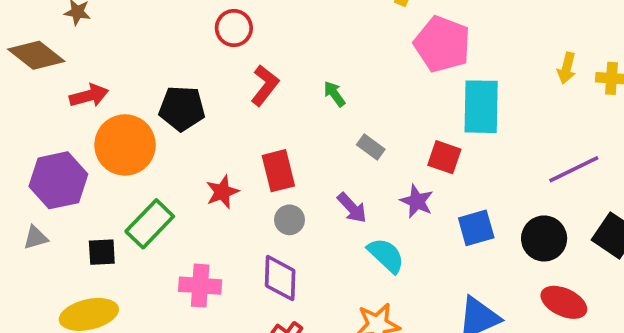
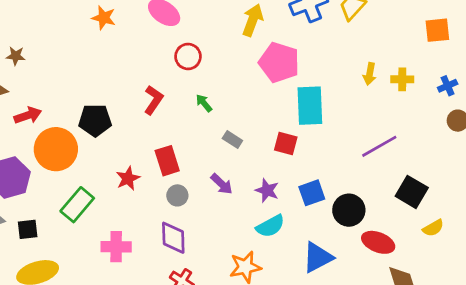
red circle: (234, 28) -> (188, 56), moved
purple star: (417, 201) -> (267, 190), moved
black circle: (544, 238) -> (349, 210), moved
black square: (102, 252) -> (28, 229), moved
cyan semicircle: (386, 255) -> (270, 226), moved, turned 112

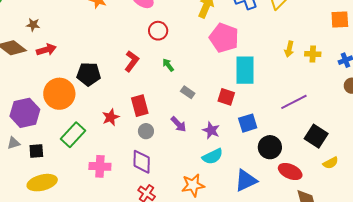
red arrow: (28, 115) -> (46, 50), moved
blue square: (312, 193) -> (248, 123), moved

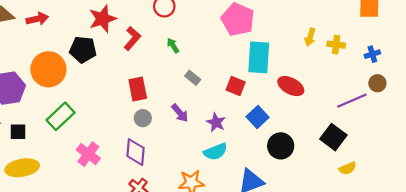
purple line: (294, 102) -> (352, 101), moved
red star: (111, 117) -> (103, 19), moved, size x1.4
blue square: (248, 123) -> (258, 117), turned -30
pink cross: (100, 166) -> (88, 154), turned 30
red ellipse: (290, 172) -> (291, 86), moved

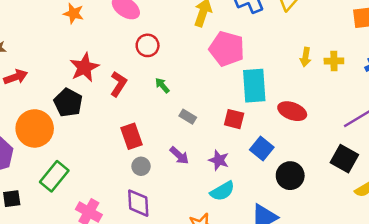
black pentagon: (83, 49) -> (68, 103), turned 30

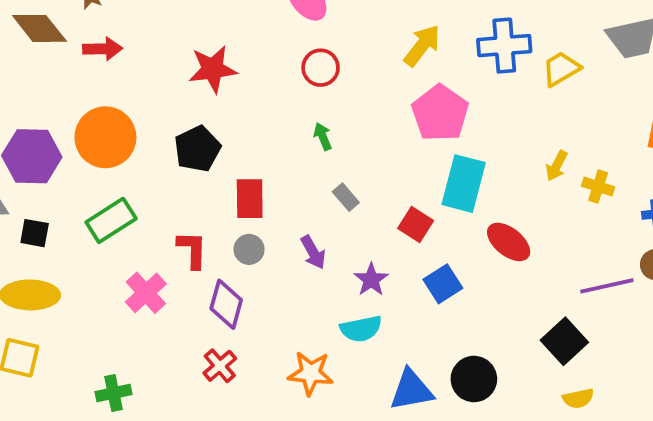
red L-shape: (118, 84) -> (192, 250), moved, turned -50
black pentagon: (68, 103) -> (197, 149), moved
black circle: (290, 176) -> (474, 379), moved

